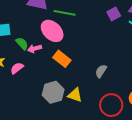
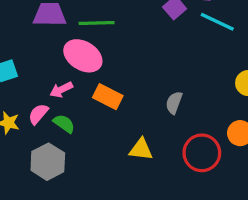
green semicircle: (22, 44) -> (64, 124), moved
pink semicircle: (17, 68) -> (38, 114), moved
gray hexagon: (53, 92) -> (48, 162), moved

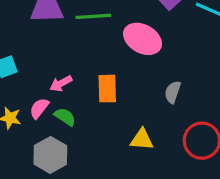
pink ellipse: (83, 56) -> (143, 39), moved
orange rectangle: (108, 97) -> (107, 89), turned 64

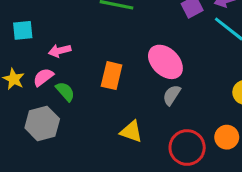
pink ellipse: (143, 39) -> (165, 62), moved
pink arrow: (61, 83) -> (60, 51), moved

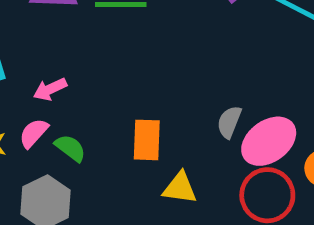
pink ellipse: (165, 62) -> (269, 141), moved, turned -69
orange rectangle: (112, 76) -> (147, 140), moved

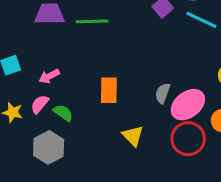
orange rectangle: (147, 140) -> (109, 90), moved
yellow triangle: (180, 188) -> (133, 136), turned 40

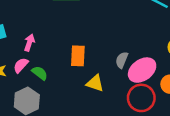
pink arrow: (49, 76) -> (29, 43), turned 133
yellow triangle: (133, 136) -> (95, 83), moved, turned -30

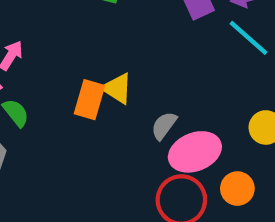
yellow triangle: (95, 83) -> (117, 88), moved

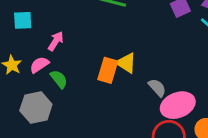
gray semicircle: (164, 126) -> (157, 88), turned 102

